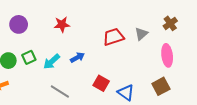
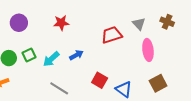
brown cross: (170, 23) -> (167, 22), turned -32
gray triangle: (141, 34) -> (139, 24), moved, turned -32
pink ellipse: (167, 55) -> (148, 50), moved

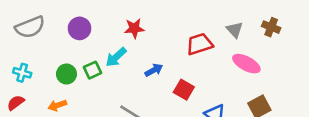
pink ellipse: (148, 50) -> (246, 64), turned -55
cyan arrow: (51, 59) -> (116, 57), moved
red square: (100, 80) -> (184, 90), moved

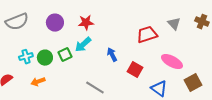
red star: (134, 28) -> (86, 23), moved
pink ellipse: (246, 64) -> (172, 62), moved
blue arrow: (154, 70) -> (112, 55), turned -88
cyan cross: (22, 73) -> (26, 57), moved, turned -32

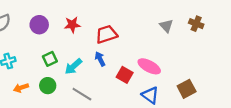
red trapezoid: (147, 35) -> (106, 34), moved
cyan arrow: (83, 45) -> (73, 66), moved
green circle: (45, 58) -> (48, 86), moved
pink ellipse: (172, 62) -> (149, 66), moved

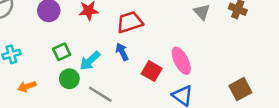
pink ellipse: (149, 66) -> (181, 61), turned 35
green circle: (48, 86) -> (69, 79), moved
brown square: (187, 89) -> (240, 89), moved

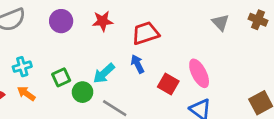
green square: (62, 52) -> (61, 77), moved
orange arrow: (27, 86) -> (26, 93), moved, turned 54

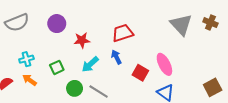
red star: (103, 21) -> (82, 40), moved
gray triangle: (220, 22) -> (181, 25), size x1.6
green circle: (83, 92) -> (75, 88), moved

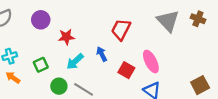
red trapezoid: (123, 33) -> (121, 29), moved, turned -45

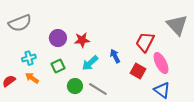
purple circle: (41, 20) -> (58, 38), moved
red trapezoid: (121, 29) -> (145, 42), moved

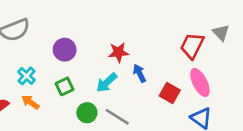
gray triangle: (177, 25) -> (221, 33), size x0.6
red star: (82, 40) -> (118, 52), moved
red trapezoid: (145, 42) -> (192, 46), moved
cyan cross: (29, 58) -> (26, 76), turned -32

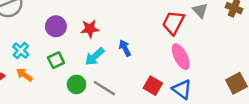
red star: (118, 52) -> (90, 29), moved
red square: (170, 93) -> (153, 86), moved

